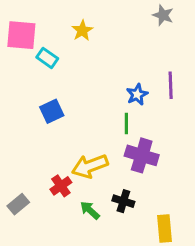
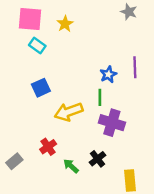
pink square: (21, 35) -> (30, 19), moved
yellow arrow: (90, 166) -> (69, 112), moved
black cross: (123, 201) -> (97, 159), turned 35

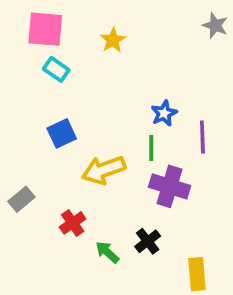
gray star: (129, 12) -> (215, 26), moved
yellow star: (65, 24) -> (113, 40), moved
purple line: (135, 67) -> (202, 137), moved
gray rectangle: (14, 161) -> (21, 199), moved

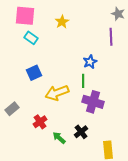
purple line: (202, 137) -> (111, 37), moved

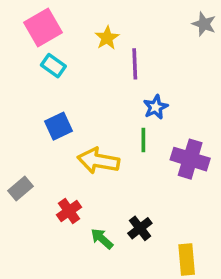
pink square: (25, 16) -> (43, 27), turned -35
purple line: (111, 37) -> (135, 64), moved
yellow arrow: (57, 93) -> (98, 161), turned 30
purple cross: (93, 102) -> (190, 159), moved

